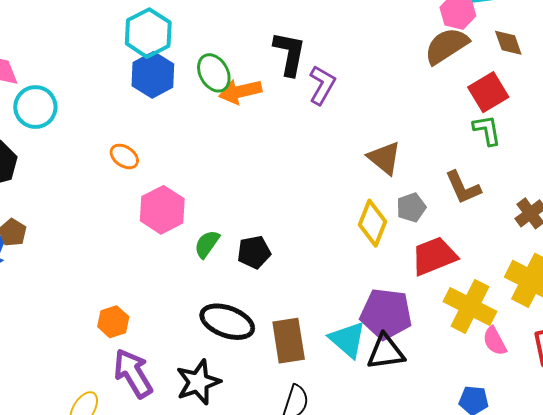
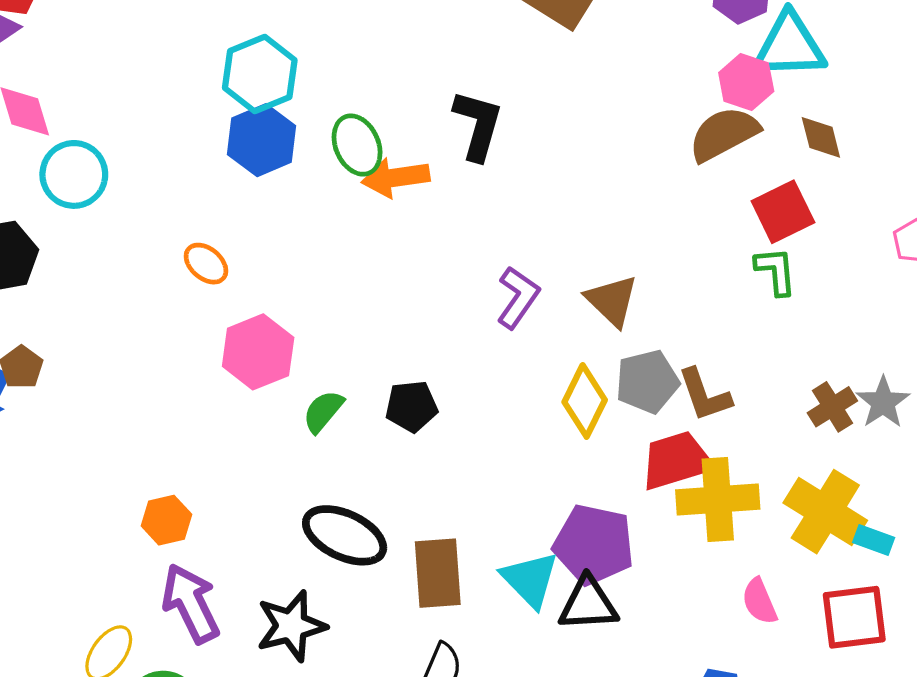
purple L-shape: (322, 85) -> (518, 297), moved
brown L-shape: (463, 188) -> (704, 395), moved
gray pentagon: (411, 207) -> (647, 382), size x1.4
black pentagon: (254, 252) -> (411, 406), moved
yellow cross: (470, 306) -> (718, 500), moved, turned -36

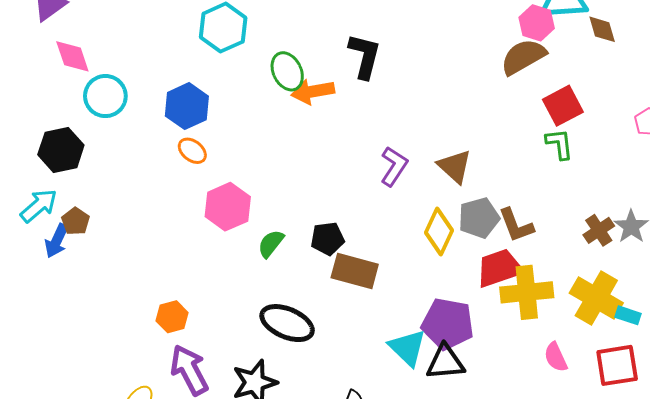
brown diamond: (821, 137) -> (602, 29), moved
blue hexagon: (262, 140) -> (187, 106), moved
brown rectangle: (438, 573) -> (355, 271), moved, turned -69

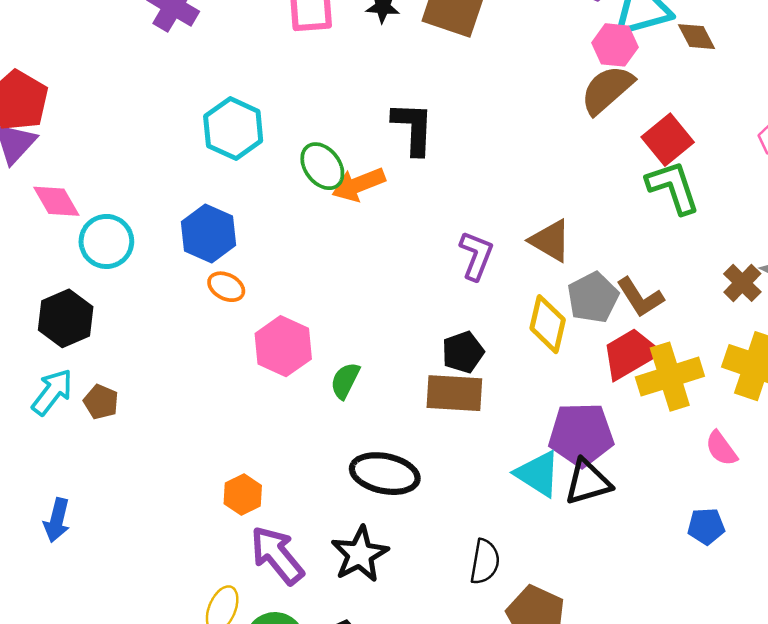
green L-shape: (559, 144) -> (673, 187), size x1.4
black pentagon: (328, 239) -> (463, 352), moved
blue arrow: (57, 241) -> (57, 520), moved

